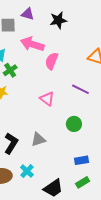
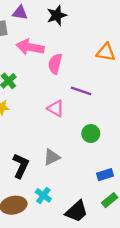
purple line: (80, 89) -> (81, 91), moved

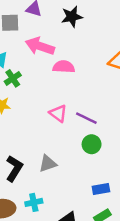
pink semicircle: (55, 64) -> (64, 67), turned 72
purple line: (81, 91) -> (86, 118), moved
cyan cross: (43, 195) -> (34, 202), turned 35

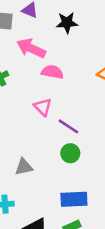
pink triangle: (58, 113) -> (43, 107), moved
blue rectangle: (101, 189) -> (74, 199), size x1.5

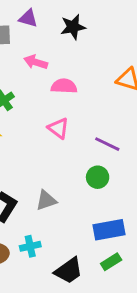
pink arrow: (31, 48) -> (36, 62), size x0.7
purple line: (68, 126) -> (107, 144), moved

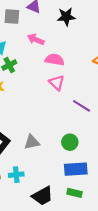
pink triangle: (58, 128) -> (57, 83), moved
green circle: (98, 177) -> (70, 142), moved
green rectangle: (111, 262) -> (75, 193), turned 40

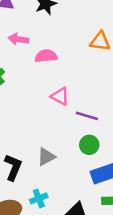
pink triangle: (57, 83) -> (60, 96), moved
purple line: (82, 106) -> (87, 116), moved

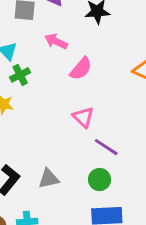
pink semicircle: (46, 56) -> (81, 69), turned 120

